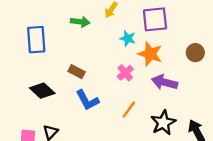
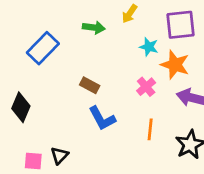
blue rectangle: (36, 40) -> (43, 48), turned 48
black diamond: (42, 91) -> (21, 107), moved, turned 70
orange line: (129, 110) -> (150, 129), turned -30

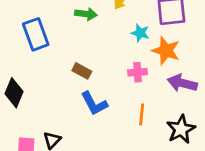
blue rectangle: (43, 48) -> (36, 34), turned -64
pink cross: (146, 87) -> (137, 72), turned 36

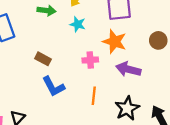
cyan star: (140, 33) -> (78, 24), moved

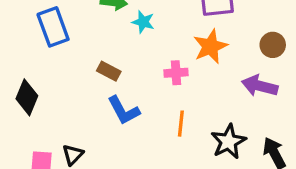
cyan star: (78, 24) -> (143, 22), moved
orange star: (114, 42) -> (210, 47), turned 30
purple arrow: (128, 69) -> (260, 86), moved

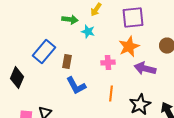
blue rectangle: (53, 27) -> (44, 52), moved, turned 60
brown rectangle: (109, 71) -> (67, 62), turned 72
purple arrow: (260, 86) -> (145, 69), moved

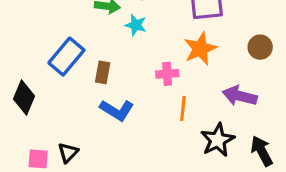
purple arrow: (145, 69) -> (240, 96), moved
blue L-shape: (76, 86) -> (117, 110), turned -30
orange line: (111, 94) -> (183, 109), moved

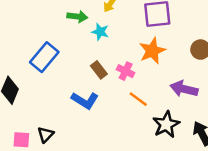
brown rectangle: (103, 72) -> (99, 70), moved, turned -48
pink cross: (167, 74) -> (126, 71), turned 30
orange line: (183, 109) -> (138, 99), turned -60

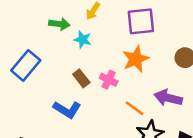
orange line: (138, 99) -> (134, 108), moved

